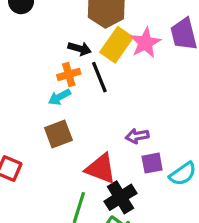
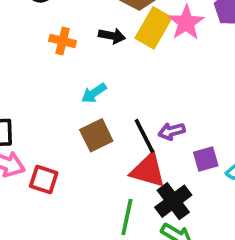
orange cross: (69, 74) -> (63, 41), moved, turned 35
black line: (99, 77) -> (144, 136), moved
purple arrow: (137, 136) -> (172, 131), moved

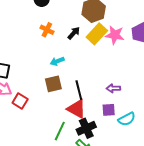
pink star: (186, 23) -> (115, 35), turned 30
black arrow: (112, 36) -> (74, 33), turned -72
purple arrow: (172, 131) -> (113, 88), moved

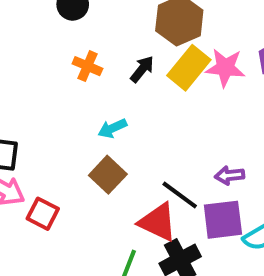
brown square: (53, 84) -> (108, 175), turned -30
black line: (79, 90) -> (180, 195), moved, turned -36
purple square: (109, 110) -> (223, 220), size x1.5

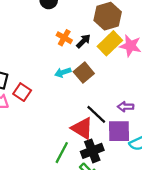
orange cross: (87, 66) -> (64, 38), moved
brown square: (108, 175) -> (84, 73), moved
red square: (43, 214) -> (22, 92), moved

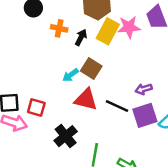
orange cross: (64, 38) -> (59, 28), moved
red triangle: (82, 128) -> (86, 99), moved
black cross: (92, 151) -> (66, 136), moved

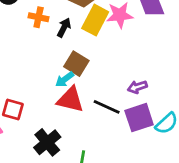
cyan arrow: (70, 75) -> (65, 79), moved

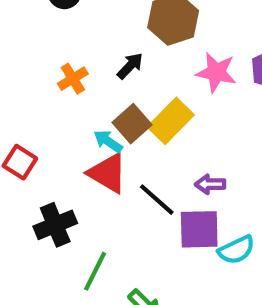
orange cross: (39, 17) -> (73, 79), moved, turned 30
yellow rectangle: (95, 20) -> (171, 121), moved
cyan arrow: (65, 79) -> (108, 141), turned 54

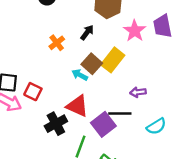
pink star: (216, 72) -> (135, 31), turned 30
red triangle: (108, 173) -> (77, 106), moved
black line: (157, 200) -> (120, 113), moved, turned -35
purple square: (199, 229) -> (103, 124), moved, turned -30

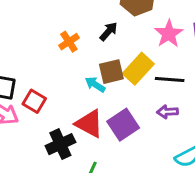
brown square: (92, 64) -> (111, 72), turned 30
black line: (120, 113) -> (170, 80), moved
purple square: (103, 124) -> (123, 125), moved

